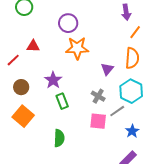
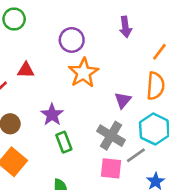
purple arrow: (126, 12) -> (125, 27), moved
orange star: (77, 48) -> (83, 73), turned -30
gray cross: (98, 96) -> (111, 136), size x1.5

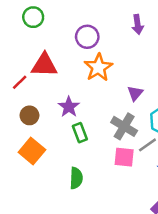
red triangle: (26, 70) -> (44, 65), size x1.6

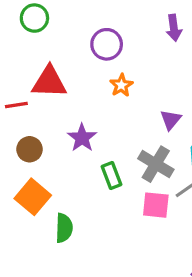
orange star: (98, 67) -> (121, 85), size x0.6
red line: (20, 82) -> (16, 105), turned 35
green rectangle: (80, 133) -> (112, 176), moved
green semicircle: (76, 178) -> (64, 228), moved

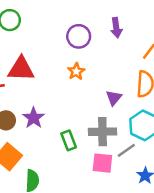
purple circle: (107, 44) -> (79, 36), moved
purple star: (82, 138) -> (34, 118), moved
gray cross: (156, 164) -> (102, 132), turned -32

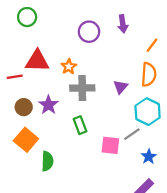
orange star: (76, 71) -> (69, 67), moved
gray cross: (102, 132) -> (82, 88), moved

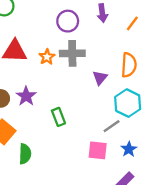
orange line: (152, 45) -> (132, 23), moved
gray cross: (82, 88) -> (72, 53), moved
pink square: (110, 145) -> (98, 150), moved

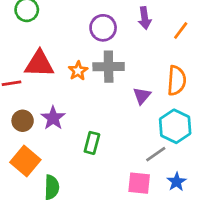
green rectangle: (58, 117) -> (92, 143), turned 36

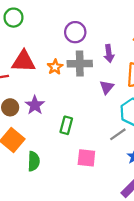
purple arrow: (145, 18) -> (109, 53), moved
pink square: (139, 183) -> (86, 158), moved

